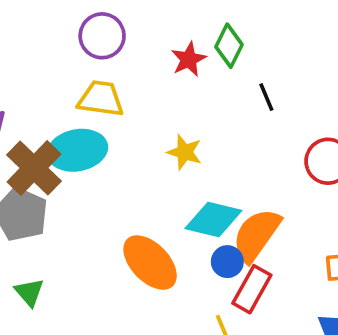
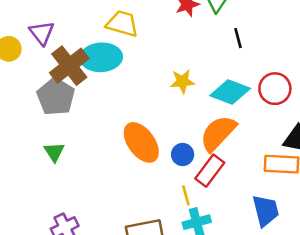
yellow star: (185, 152) -> (182, 81), moved, turned -30
cyan diamond: (213, 220) -> (230, 92), moved
blue circle: (227, 262) -> (183, 154), moved

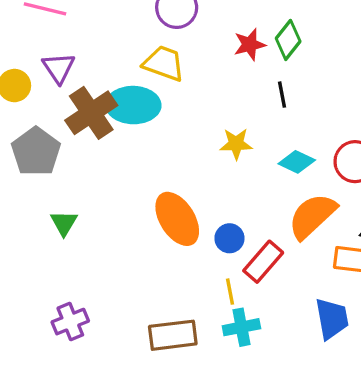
black line: (238, 38) -> (282, 95), moved
cyan diamond: (230, 92) -> (297, 162), size x0.7
gray pentagon: (56, 97) -> (36, 152), moved
orange semicircle: (218, 133) -> (312, 216), moved

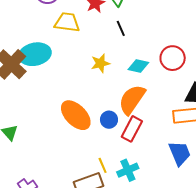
yellow trapezoid: (164, 63) -> (67, 22), moved
orange semicircle: (312, 216) -> (132, 99), moved
yellow line: (230, 292) -> (103, 165), moved

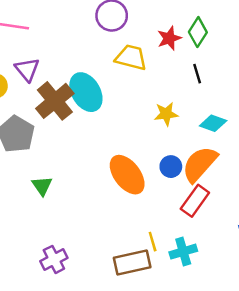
cyan ellipse: (35, 54) -> (86, 92), turned 64
blue circle: (109, 120) -> (171, 167), moved

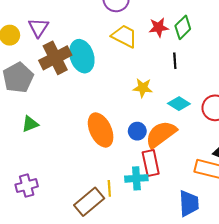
green triangle: (42, 186) -> (30, 124), turned 30
red rectangle: (195, 201) -> (151, 163), turned -60
cyan cross: (183, 252) -> (136, 178), moved
brown rectangle: (132, 263) -> (89, 202), turned -40

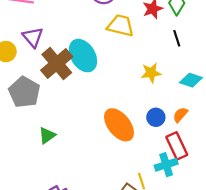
orange semicircle: (161, 134) -> (180, 115), size x0.5

